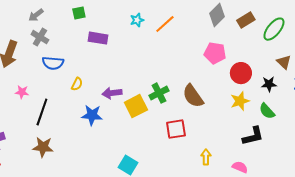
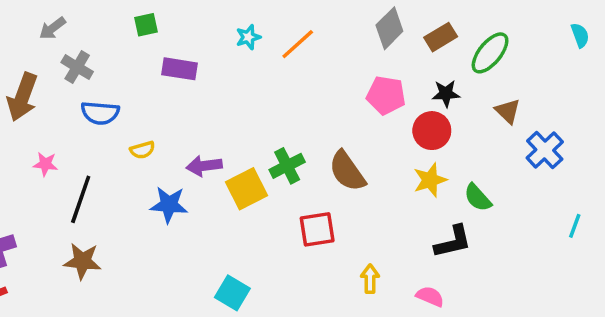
gray arrow: (36, 15) -> (52, 28), moved
yellow semicircle: (77, 84) -> (142, 150), turned 48
black star: (269, 84) -> (446, 94), moved

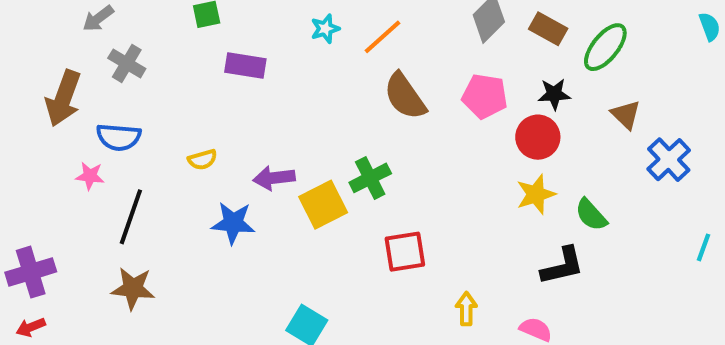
brown rectangle: (441, 37) -> (548, 29), turned 60
blue semicircle: (100, 113) -> (119, 137), moved
brown semicircle: (347, 171) -> (405, 96), moved

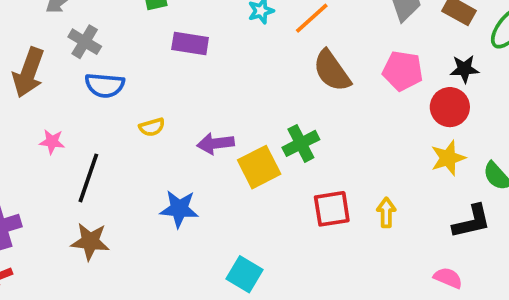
blue semicircle: (119, 137) -> (105, 85), moved
blue star: (233, 223) -> (179, 209), moved
yellow arrow: (466, 309) -> (386, 212), moved

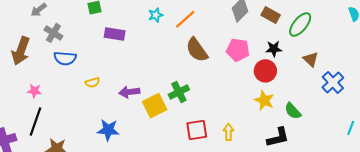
yellow star: (448, 158) -> (264, 100), turned -30
black line: (88, 178) -> (36, 122), moved

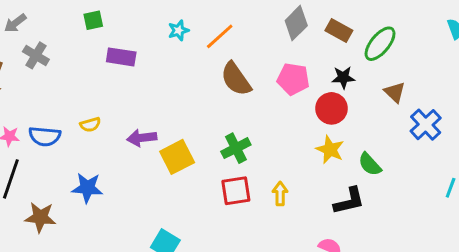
blue semicircle: (65, 58) -> (45, 136), moved
green cross: (179, 92) -> (236, 148), moved
blue star: (108, 130) -> (87, 188), moved

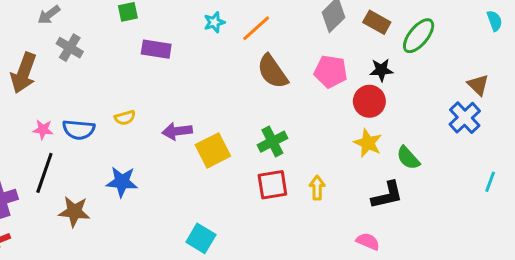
brown triangle: (395, 92) -> (478, 85), moved

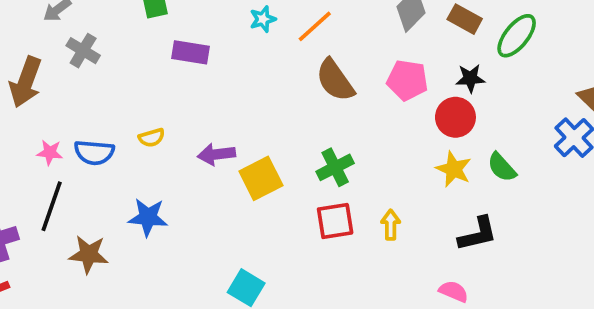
green semicircle: (408, 158) -> (502, 167), moved

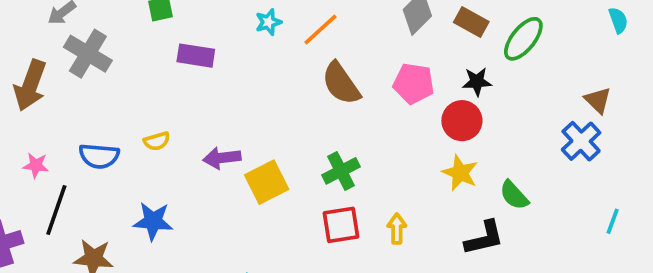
gray cross: (83, 51) -> (88, 54), size x1.4
pink star: (50, 152) -> (36, 165), moved
green semicircle: (502, 167) -> (514, 195), moved

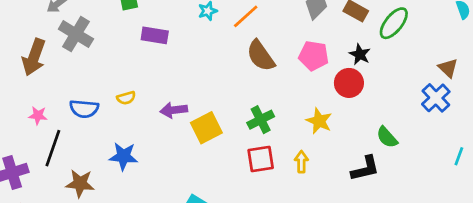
black star: (477, 82) -> (360, 54), turned 30
yellow star: (460, 173) -> (319, 121), moved

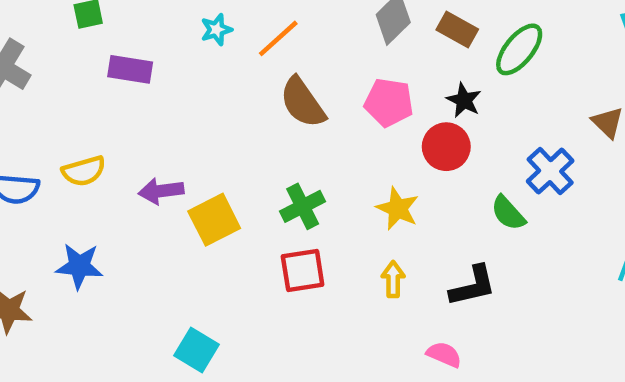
yellow semicircle: (126, 98) -> (84, 171), size x1.4
blue cross: (436, 98) -> (550, 171), moved
green semicircle: (387, 137) -> (508, 213), moved
yellow arrow: (301, 162) -> (393, 279), moved

